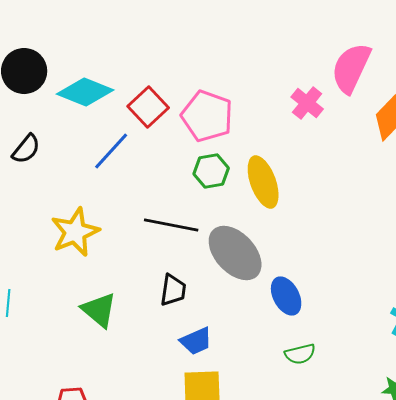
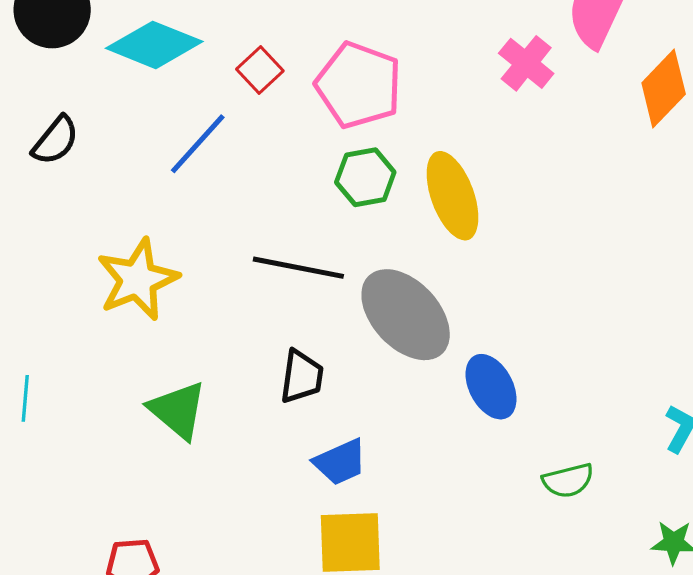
red square: (148, 107) -> (260, 70), size x0.7
green semicircle: (300, 354) -> (568, 480), moved

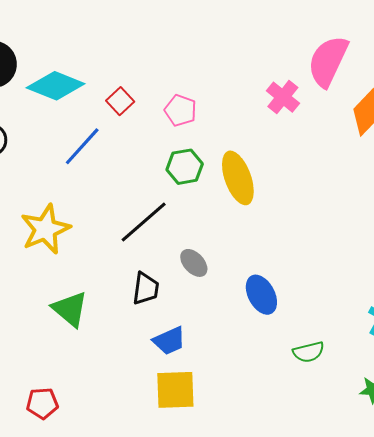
pink pentagon: (359, 85) -> (181, 110), size x0.6
black line: (298, 268) -> (144, 222), turned -52
gray ellipse: (406, 315) -> (194, 263), moved, size x0.5

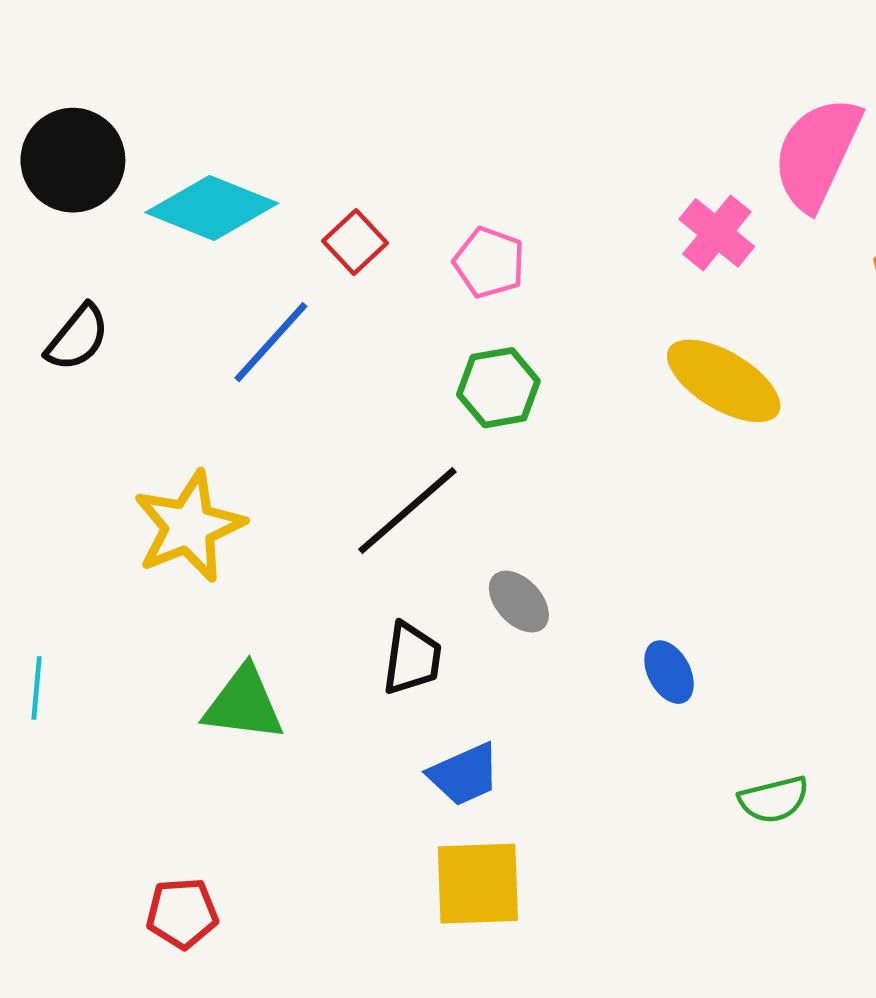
yellow ellipse: (238, 178) -> (724, 381), moved, turned -39
blue ellipse: (261, 295) -> (669, 672), size x0.7
green triangle: (70, 309) -> (244, 704), turned -33

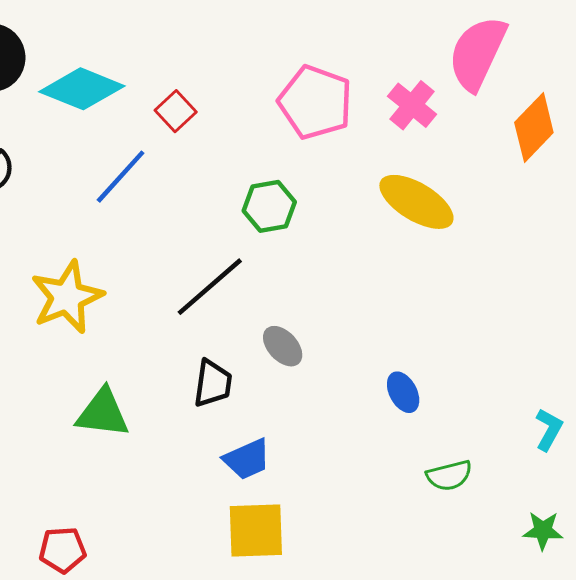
pink pentagon: (489, 263) -> (315, 102), moved, size x1.6
blue ellipse: (669, 672) -> (403, 392), moved

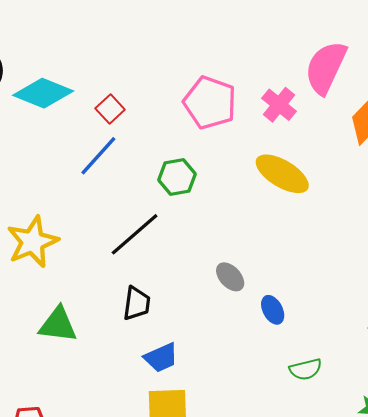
blue line: (121, 177) -> (98, 156), moved
gray ellipse: (283, 346) -> (230, 277), moved

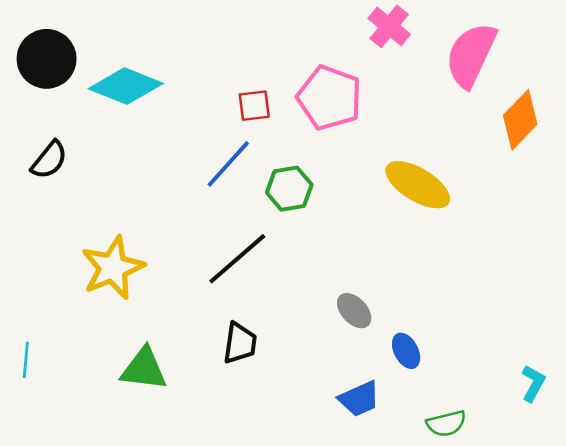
pink cross: (279, 105) -> (389, 26), moved
red square: (110, 109) -> (254, 106), moved, turned 36
blue line: (98, 156) -> (228, 164), moved
blue trapezoid: (161, 358) -> (359, 399), moved

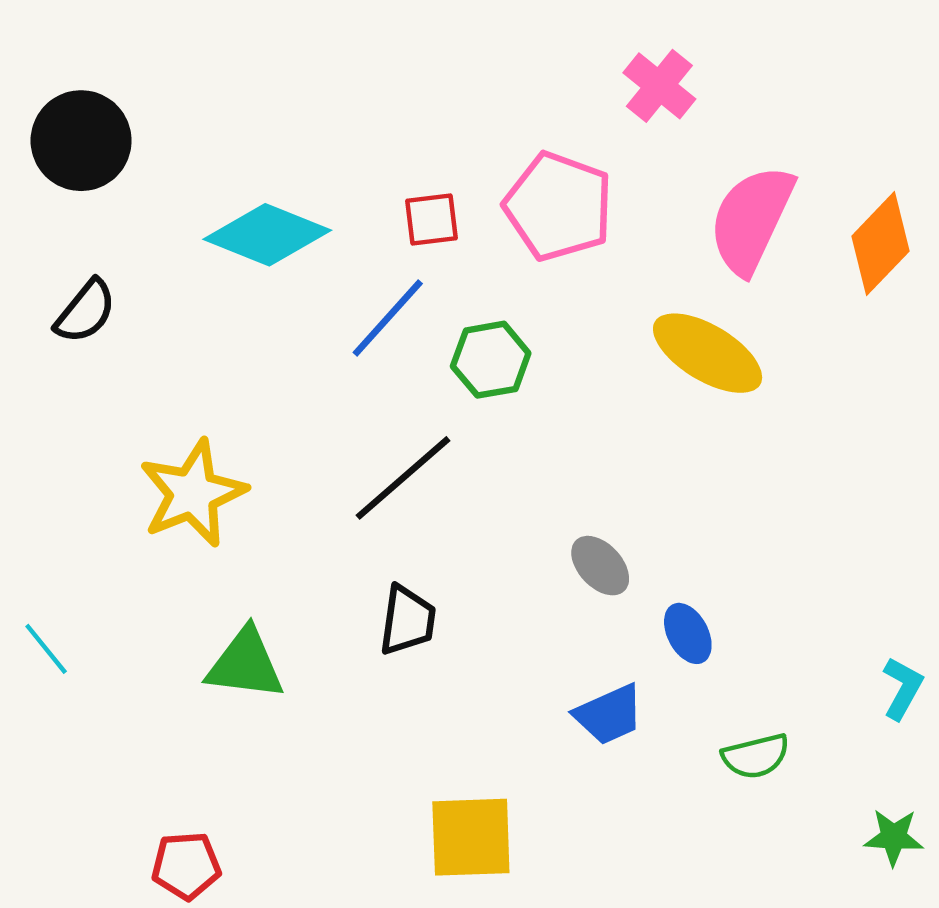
pink semicircle: (471, 55) -> (751, 219), moved
cyan diamond: (126, 86) -> (267, 235), moved
cyan line: (26, 360) -> (46, 649), turned -44

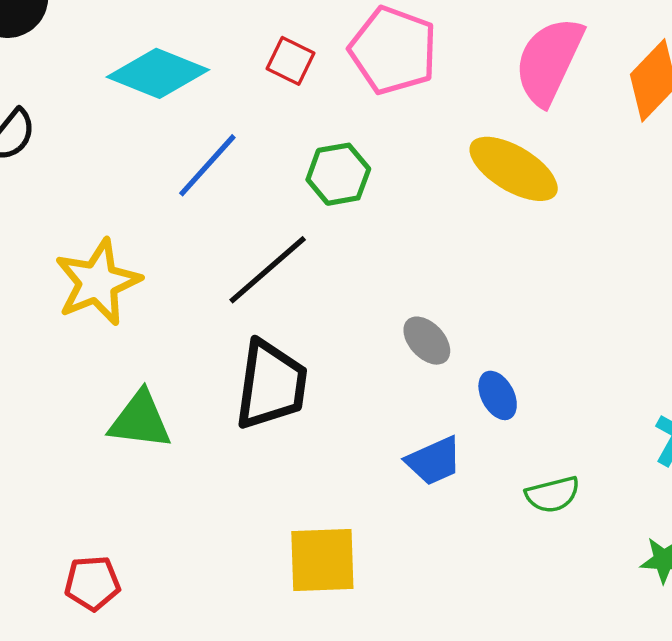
red square: (432, 219) -> (291, 61), turned 33
blue line: (388, 318) -> (207, 165), moved
black trapezoid: (407, 620) -> (271, 385), size x1.6

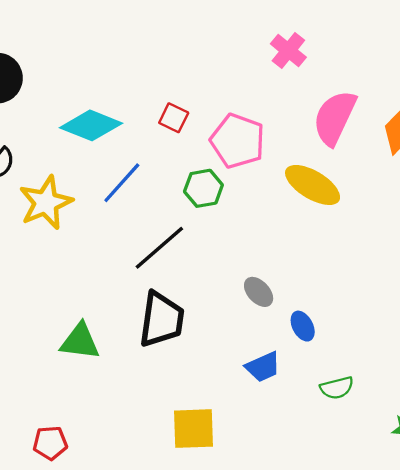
pink pentagon: (393, 50) -> (238, 141), moved
yellow star: (98, 282) -> (46, 203), moved

